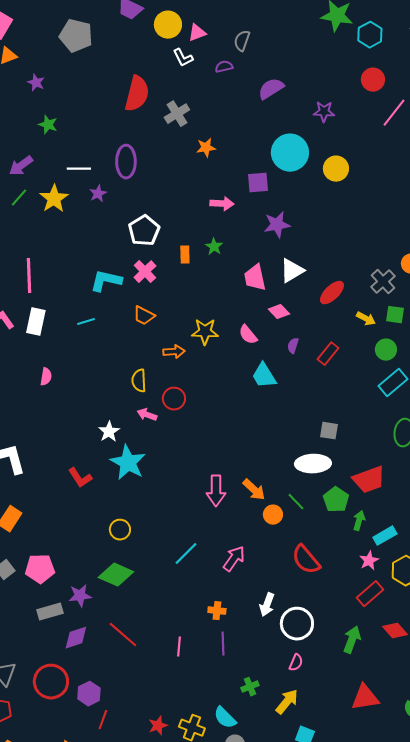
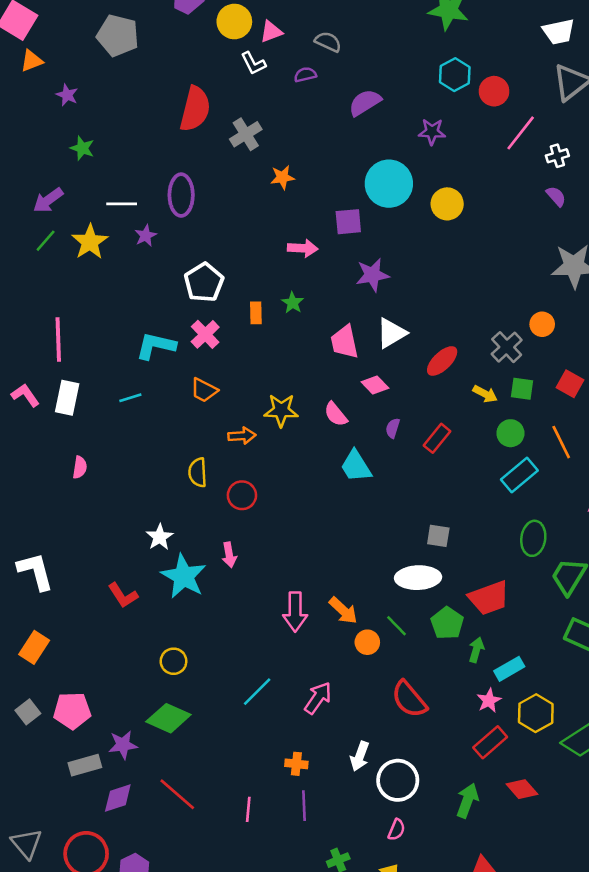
cyan hexagon: (370, 35) -> (455, 75), moved
gray semicircle: (242, 41) -> (328, 42), turned 95
pink arrow: (147, 415) -> (229, 555), moved, turned -120

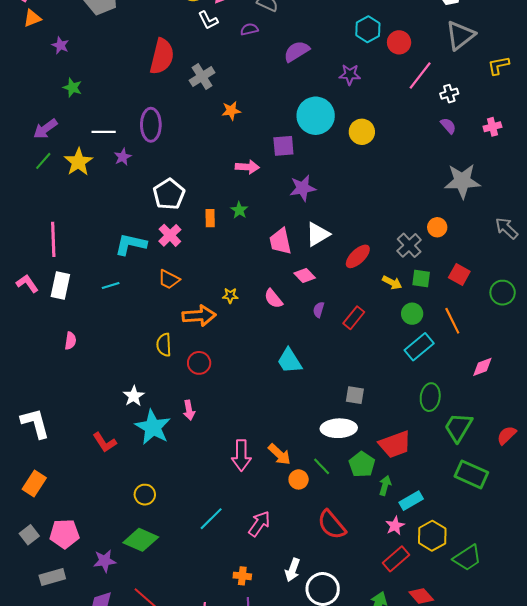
yellow star: (281, 410) -> (230, 296), size x0.6
orange arrow: (242, 436) -> (199, 316), size x1.5
cyan trapezoid: (356, 466) -> (289, 361), moved
gray rectangle: (85, 765) -> (52, 577), moved

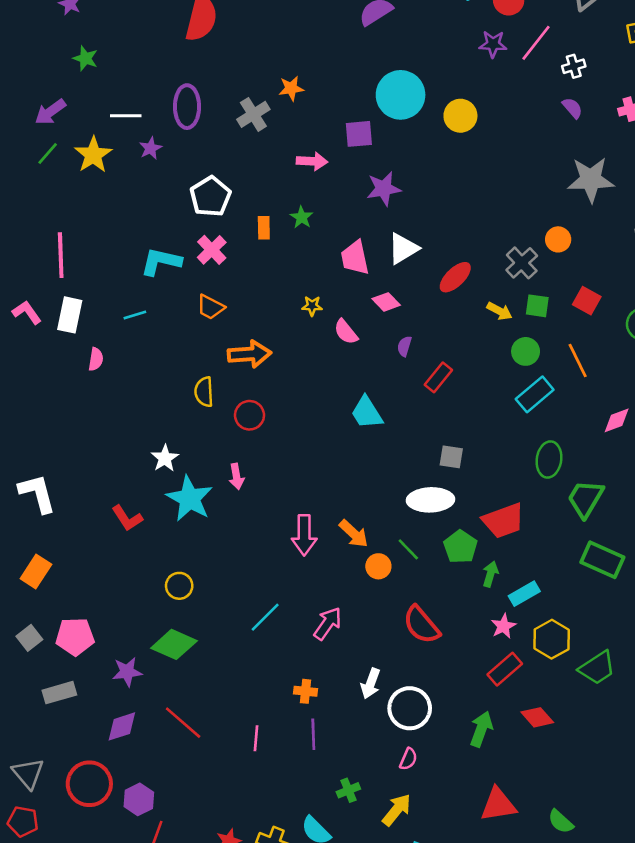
purple star: (350, 75) -> (493, 44), moved
gray cross: (202, 77) -> (253, 114), moved
yellow star: (230, 296) -> (312, 306), moved
red rectangle: (354, 318) -> (438, 377), moved
pink semicircle: (70, 341) -> (96, 359), moved

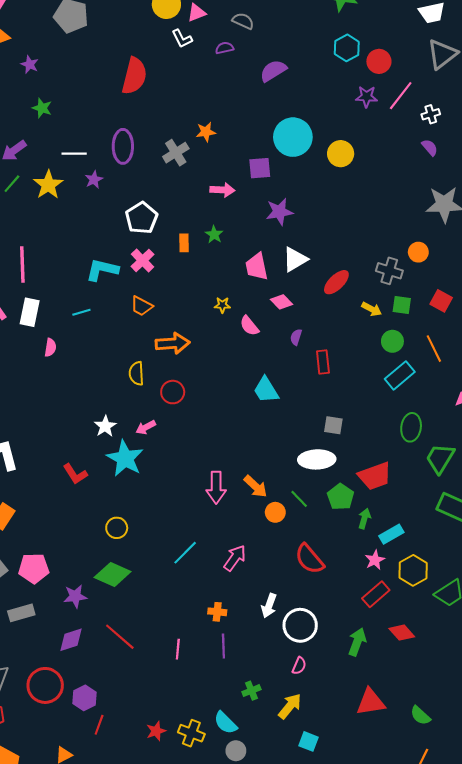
gray cross: (522, 263) -> (389, 271), turned -30
red rectangle: (438, 377) -> (323, 362), turned -45
pink arrow: (236, 476) -> (146, 427), moved, turned 72

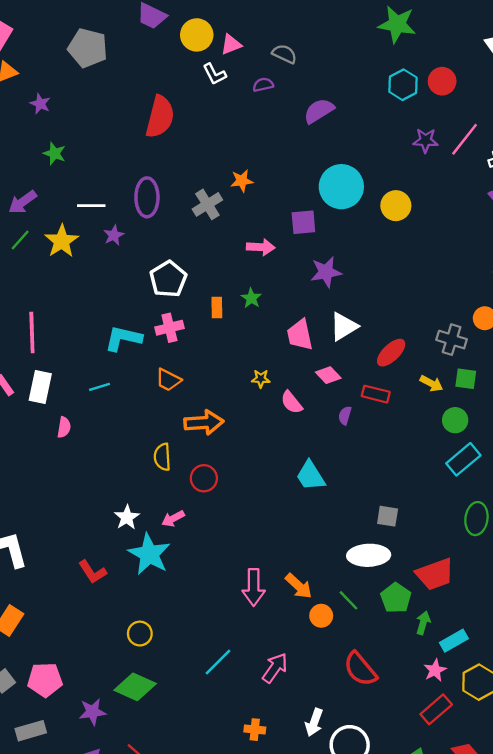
red circle: (379, 61) -> (442, 81), moved
pink cross: (143, 260) -> (169, 328), turned 30
red rectangle: (323, 362) -> (376, 394), moved, turned -70

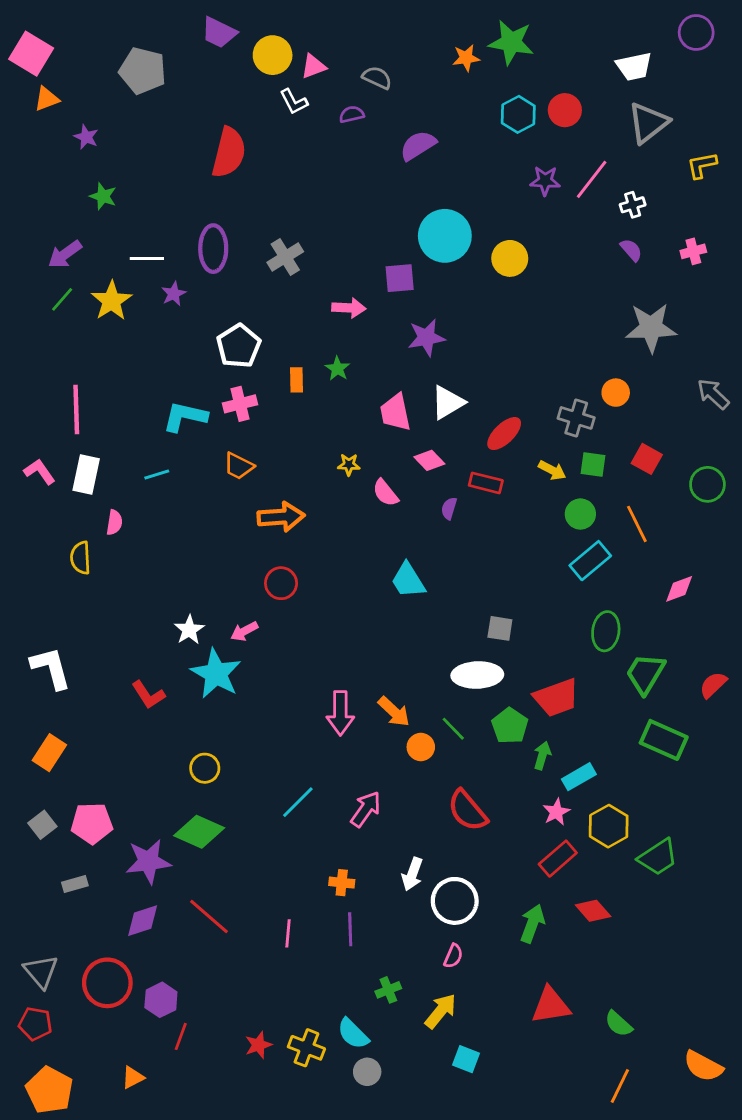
orange star: (242, 181) -> (466, 58), moved
yellow semicircle: (162, 457) -> (80, 558), moved
purple star: (92, 712) -> (148, 861), size x1.4
gray rectangle: (31, 731) -> (75, 884), size x0.7

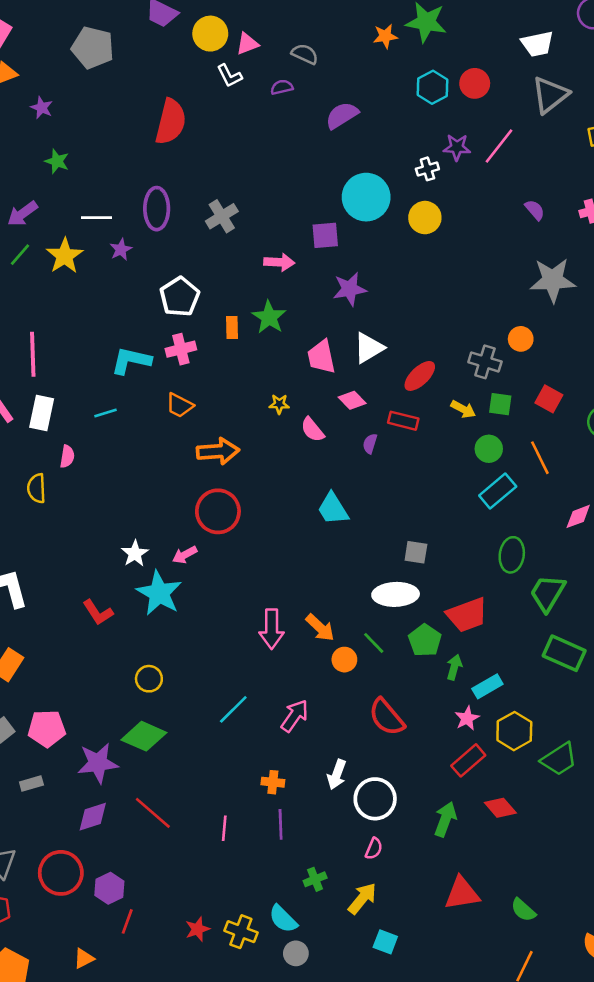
white cross: (633, 205) -> (427, 169), moved
green star: (337, 369) -> (269, 317), size x1.5
red circle: (281, 583) -> (218, 511), size x1.5

